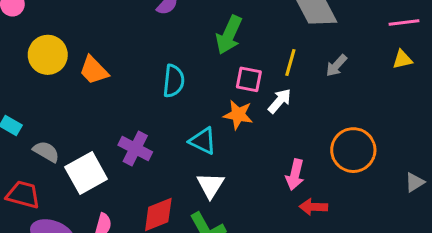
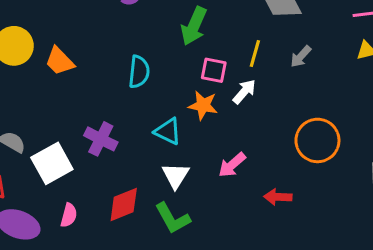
pink arrow: (295, 175) -> (232, 165), moved, turned 36

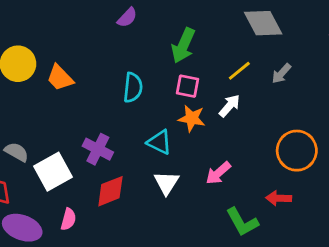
yellow line: (255, 53) -> (239, 71), turned 35
pink square: (214, 70) -> (187, 86), moved
red arrow: (278, 197) -> (279, 198), moved
red diamond: (124, 205) -> (110, 191), moved
green L-shape: (173, 218) -> (242, 222), moved

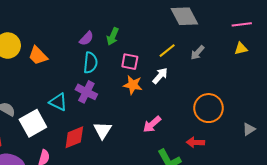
purple semicircle: (127, 18) -> (86, 38), moved
green arrow: (183, 46) -> (113, 36), moved, size x0.7
cyan triangle: (159, 142) -> (58, 102), moved
purple cross: (98, 149) -> (86, 92), moved
white triangle: (166, 183) -> (103, 130), moved

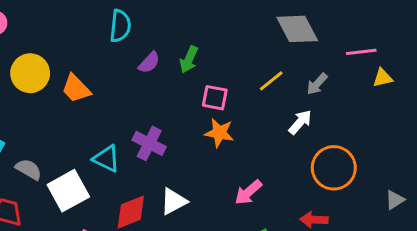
pink line: (242, 24) -> (361, 52), moved
cyan semicircle: (90, 63) -> (120, 26), moved
white arrow: (160, 76) -> (300, 122), moved
white triangle: (103, 130) -> (174, 201), turned 30

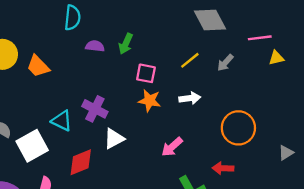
purple semicircle: (149, 63) -> (95, 46), turned -126
white arrow: (300, 122) -> (190, 98), moved, turned 42
white triangle: (174, 201) -> (114, 139), moved

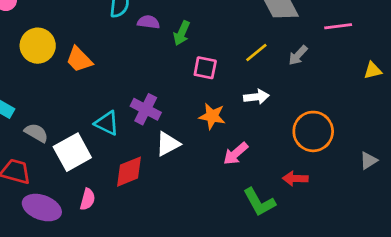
purple semicircle: (95, 46) -> (148, 22), moved
yellow triangle: (276, 58) -> (373, 71), moved
orange star: (149, 101) -> (212, 116), moved

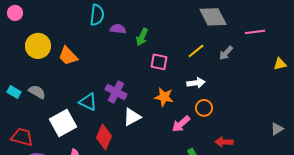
orange circle: (313, 131) -> (204, 108), moved, size x0.6
gray semicircle: (36, 133) -> (37, 92), moved
red diamond: (129, 172) -> (104, 137), turned -45

